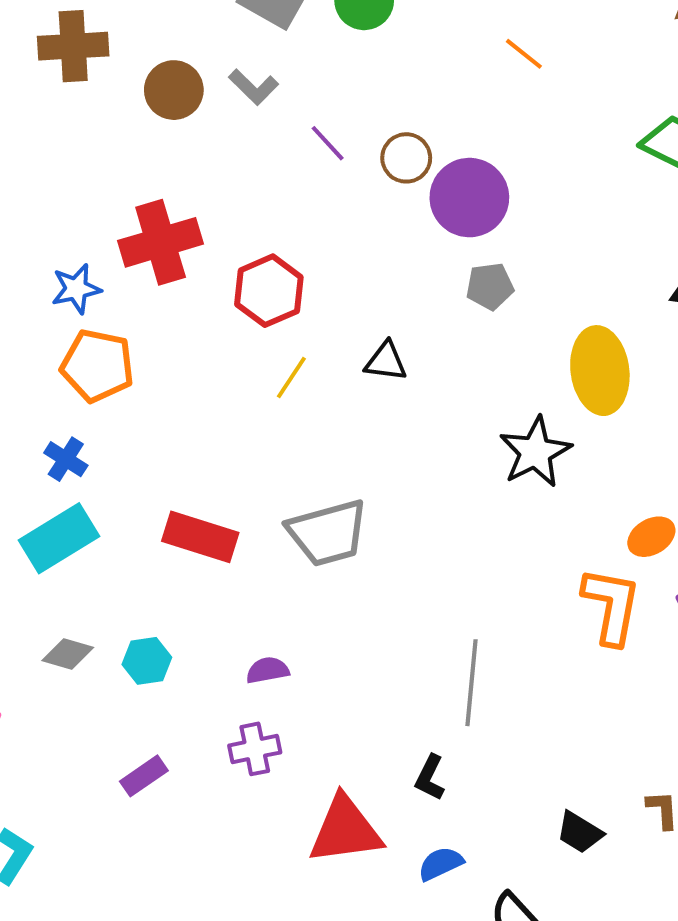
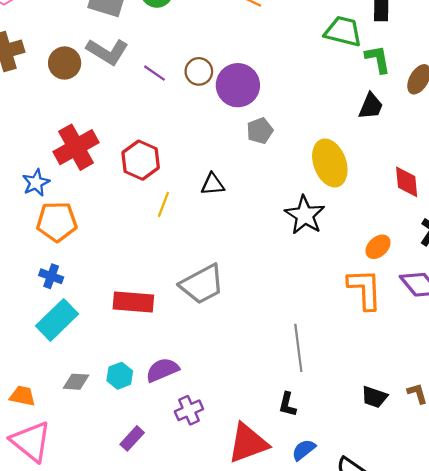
gray L-shape: (254, 87) -> (107, 52), size x1.5
purple semicircle: (268, 670) -> (162, 370), moved, size x1.4
black trapezoid: (580, 832) -> (374, 397), moved

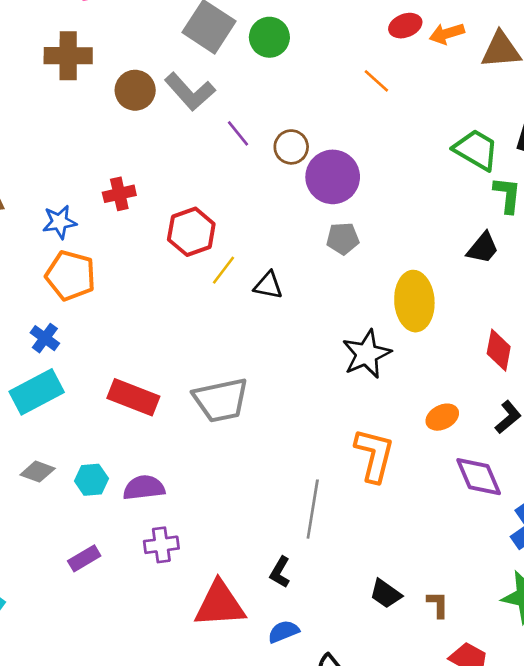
red cross: (76, 147) -> (119, 194), size x0.6
yellow line: (163, 204) -> (224, 270), moved
orange L-shape: (365, 289) -> (374, 455), moved

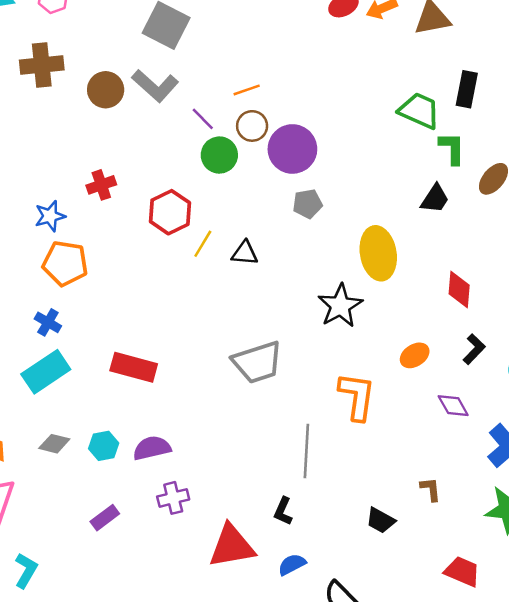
green circle: (269, 37) -> (219, 155), moved
orange line: (376, 81) -> (247, 90), moved, turned -55
gray trapezoid: (221, 400) -> (257, 362), moved
purple diamond: (479, 477) -> (453, 406), size x0.7
brown L-shape: (438, 604) -> (431, 489), moved

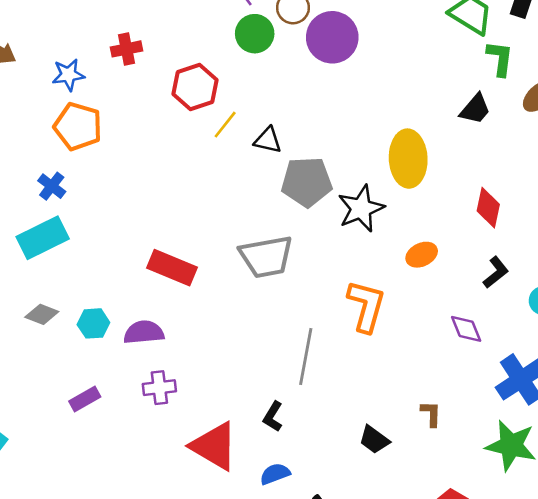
gray pentagon: (307, 204) -> (307, 182), moved, size x1.6
orange ellipse: (415, 355) -> (422, 255), moved
red rectangle: (134, 367) -> (172, 268), moved
red triangle: (232, 546) -> (214, 446), turned 33

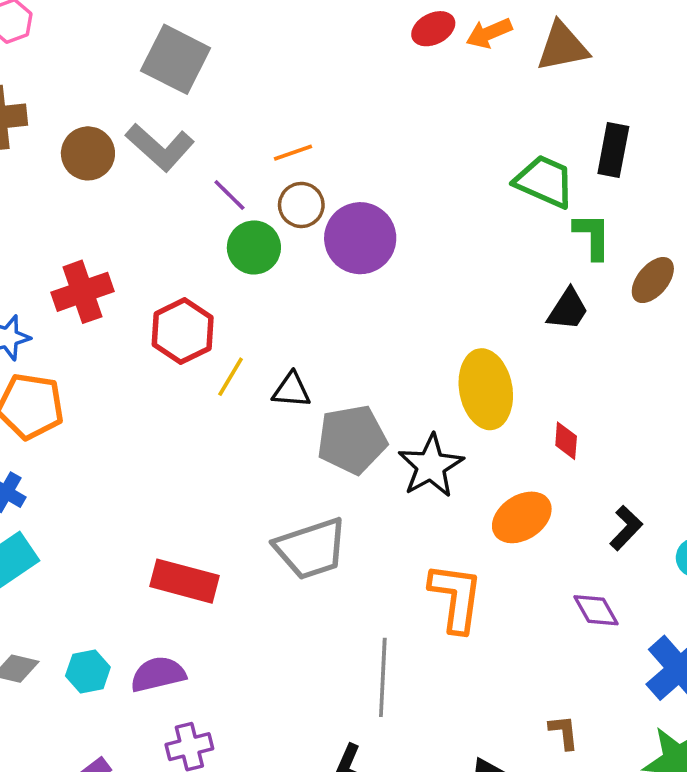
red cross: (127, 49) -> (82, 292), size x1.4
red diamond: (488, 208) -> (566, 441), moved, size x0.7
orange ellipse: (422, 255) -> (522, 517), size x1.4

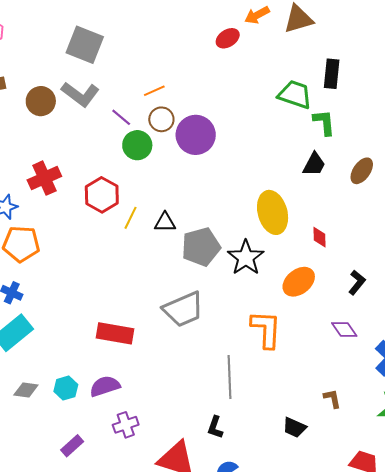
red ellipse: (433, 29) -> (228, 38), moved
brown ellipse: (653, 280) -> (362, 171), moved

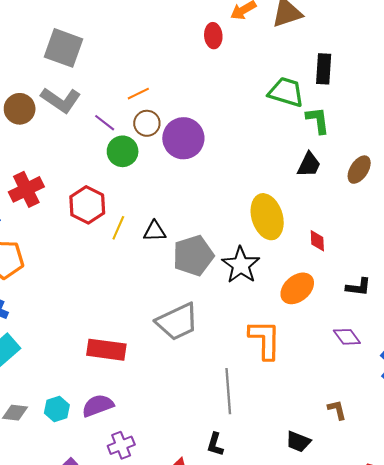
red ellipse: (228, 38) -> (213, 36), turned -60
black L-shape: (357, 282) -> (358, 287), turned 60

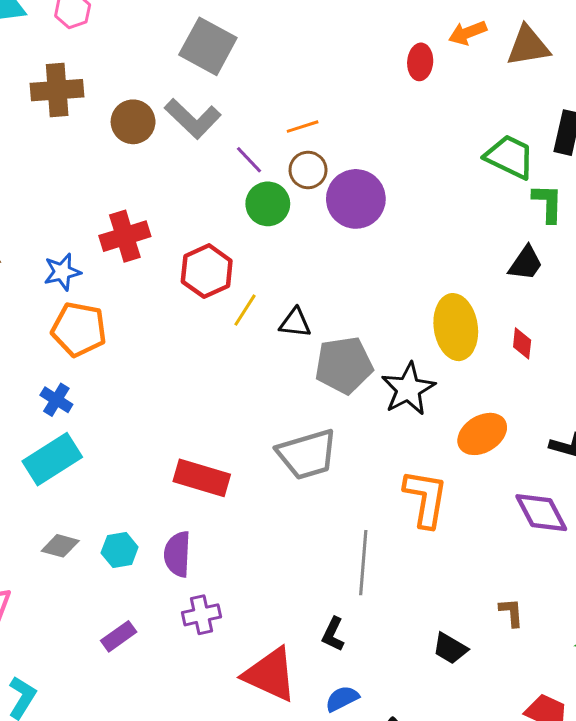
red diamond: (317, 241) -> (522, 343), moved
purple diamond: (347, 337) -> (541, 513), size x1.4
purple semicircle: (98, 406) -> (177, 554), turned -76

